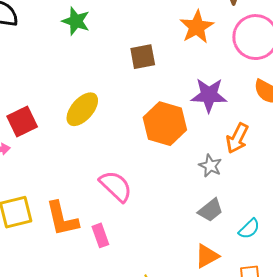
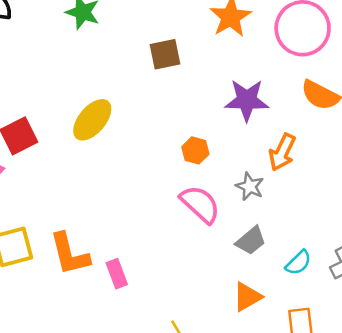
orange hexagon: (165, 124) -> (195, 150), moved, size x0.5
pink semicircle: (116, 186) -> (200, 204), moved

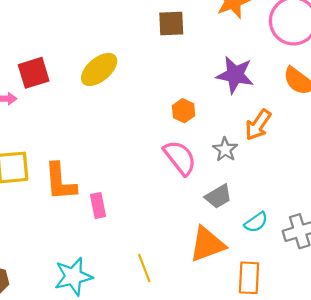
orange triangle: (247, 297) -> (207, 244), size x1.4

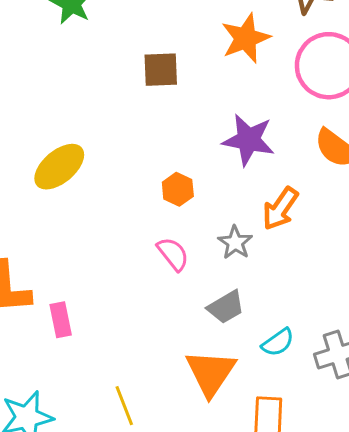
yellow ellipse: (99, 69) -> (59, 167), moved
pink semicircle: (180, 158) -> (173, 254), size x0.7
orange triangle: (207, 244) -> (211, 373), turned -36

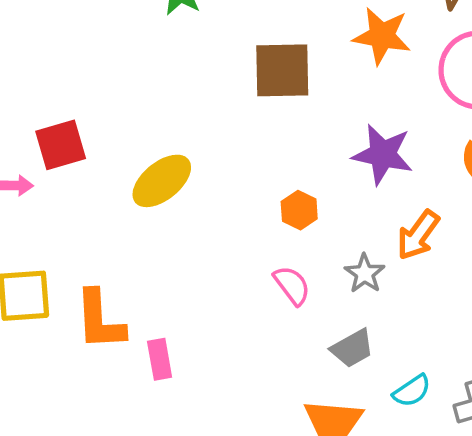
orange star: (246, 38) -> (382, 36), turned 30
brown square: (161, 70) -> (282, 70), size x1.4

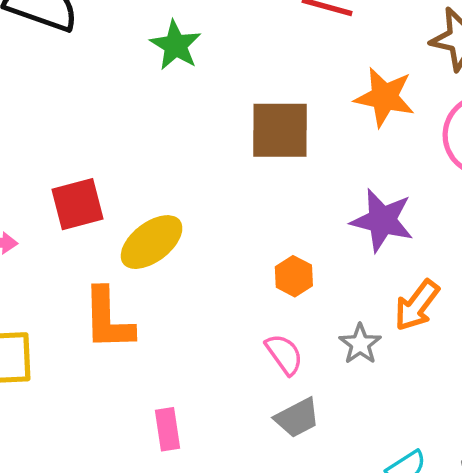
red square: (61, 145) -> (78, 204), moved
orange L-shape: (100, 320) -> (108, 319), moved
gray trapezoid: (352, 348) -> (297, 418), moved
pink rectangle: (160, 359) -> (168, 429), moved

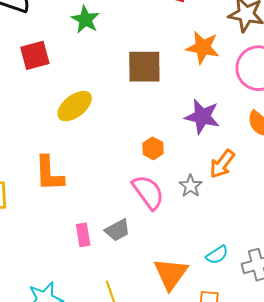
red square: (78, 204) -> (35, 55), moved
yellow ellipse: (152, 242) -> (75, 106), moved
pink semicircle: (284, 354) -> (148, 192), size x1.5
gray trapezoid: (297, 418) -> (117, 230), moved

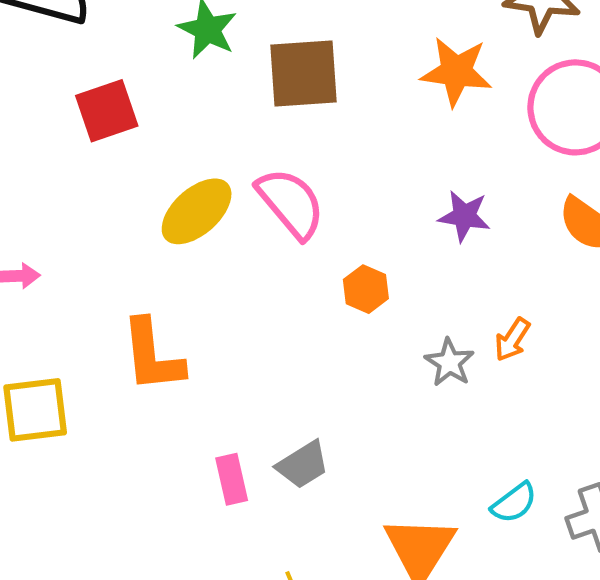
brown square: (144, 67) -> (303, 73), moved
purple star: (202, 117) -> (464, 216), size x0.7
orange arrow: (222, 164) -> (512, 340), moved, size x0.7
pink semicircle: (148, 192) -> (291, 203), moved

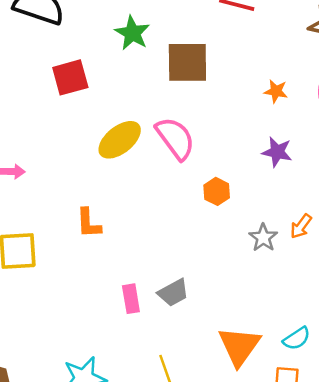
orange star: (456, 72) -> (276, 91), moved, size x0.6
orange L-shape: (152, 356) -> (89, 223), size x0.7
cyan semicircle: (514, 503) -> (297, 339), moved

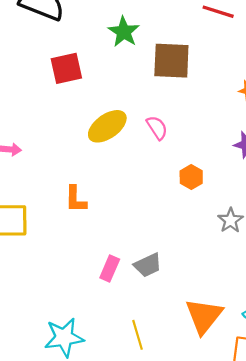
pink semicircle: (175, 138) -> (157, 128), size x0.6
pink rectangle: (131, 299) -> (110, 268), turned 30

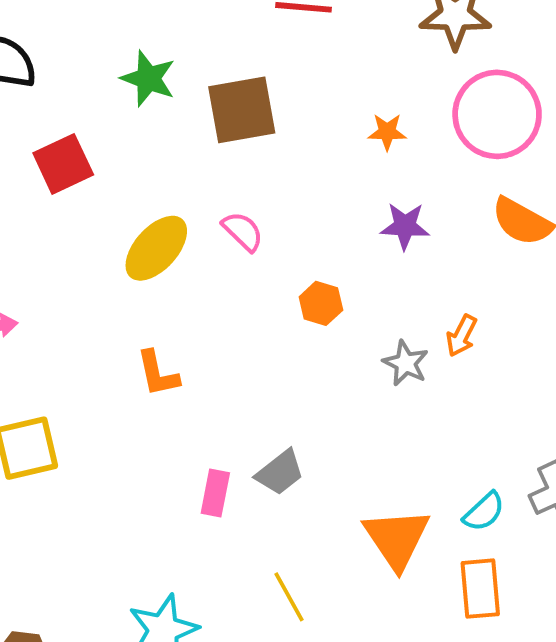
orange L-shape: (76, 199) -> (158, 374), moved

